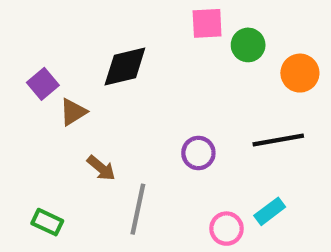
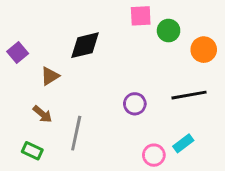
purple square: (43, 84) -> (18, 53), moved
brown arrow: (101, 168) -> (42, 114), moved
gray line: (138, 209) -> (76, 133), moved

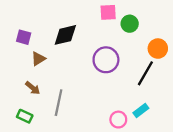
orange circle: (204, 50) -> (158, 49), moved
purple square: (18, 53) -> (24, 37), moved, turned -35
black line: (189, 95) -> (145, 73), turned -50
purple circle: (135, 104) -> (106, 60), moved, size x1.5

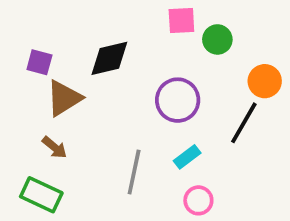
brown triangle: (38, 59) -> (64, 98), size x1.5
gray line: (59, 103) -> (134, 172), moved
cyan rectangle: (141, 111) -> (187, 157), moved
green rectangle: (25, 116) -> (41, 195), size x1.5

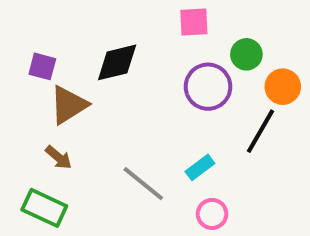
green circle: (217, 39) -> (246, 54), moved
purple circle: (178, 100) -> (208, 87), moved
gray line: (134, 172) -> (143, 184), turned -63

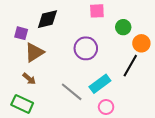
black diamond: (117, 62) -> (47, 19), moved
purple circle: (208, 87) -> (86, 48), moved
cyan rectangle: (200, 167) -> (100, 84), size x1.5

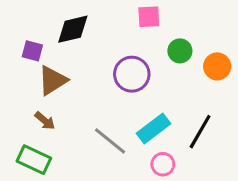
green circle: (123, 27) -> (180, 51), moved
black line: (130, 66) -> (200, 132), moved

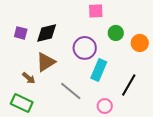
black diamond: (73, 29) -> (47, 33), moved
brown triangle: (53, 80) -> (46, 62), moved
cyan rectangle: (154, 129) -> (99, 70), moved, turned -30

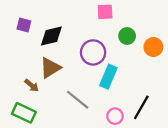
purple square: (21, 33) -> (24, 25), moved
black line: (129, 85) -> (141, 107), moved

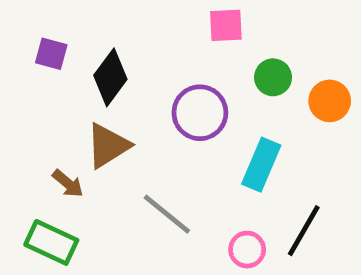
black diamond: (51, 36) -> (110, 77), turned -40
cyan rectangle: (108, 77) -> (261, 165), moved

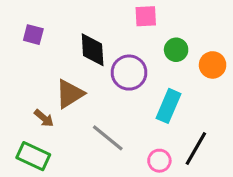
black diamond: (110, 77) -> (93, 50), moved, turned -40

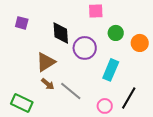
brown arrow: (44, 118) -> (48, 84), moved

